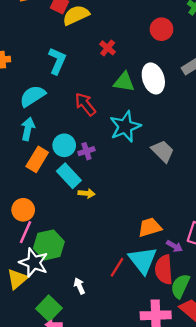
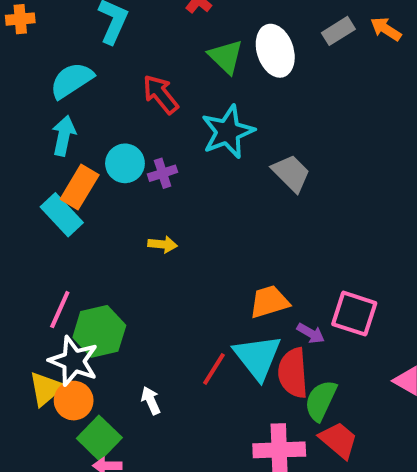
green triangle: (124, 82) -> (226, 57), turned 35
cyan rectangle: (69, 176) -> (62, 215), moved
orange circle: (23, 210) -> (74, 401), moved

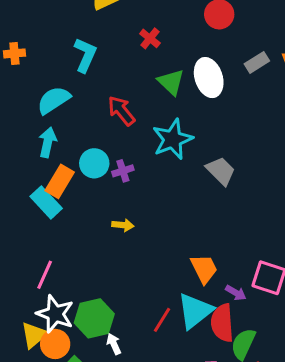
orange trapezoid: (269, 302) -> (204, 269), turned 80
green hexagon: (99, 331) -> (94, 318), moved
cyan triangle: (257, 357) -> (195, 311), turned 30

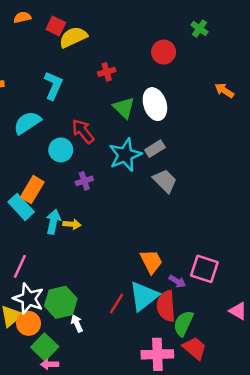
red cross: (150, 38) -> (107, 72), turned 35
gray rectangle: (257, 62) -> (155, 149), moved
cyan arrow: (48, 142) -> (53, 222), moved
cyan circle: (94, 163) -> (61, 150), moved
yellow arrow: (123, 225) -> (72, 224), moved

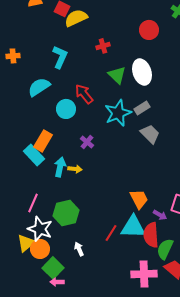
purple cross: (84, 181) -> (87, 142), moved, turned -32
cyan triangle: (144, 296) -> (133, 227), turned 40
green hexagon: (61, 302) -> (66, 213), moved

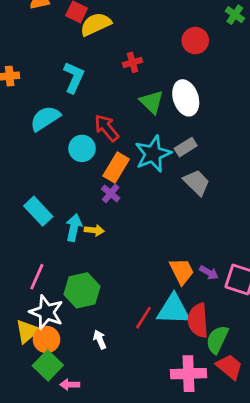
orange rectangle: (43, 141) -> (116, 168), moved
purple arrow: (160, 215) -> (209, 273), moved
green square: (53, 268) -> (48, 365), moved

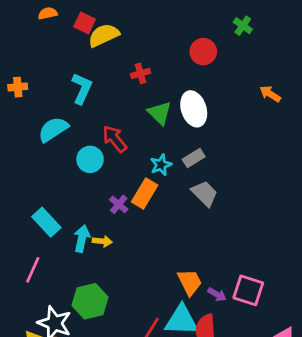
cyan star: (153, 154) -> (161, 165), size x0.6
orange rectangle: (116, 168) -> (145, 193), moved
purple arrow: (209, 273) -> (217, 294), moved
pink line: (37, 277) -> (33, 270), moved

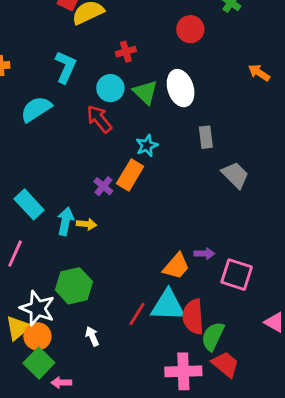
gray rectangle: (194, 158) -> (206, 137), moved, turned -65
cyan circle: (90, 159) -> (110, 88), moved
gray trapezoid: (205, 193) -> (235, 175), moved
orange trapezoid: (190, 282) -> (176, 266), turned 68
purple arrow: (217, 294) -> (204, 254), moved, turned -30

